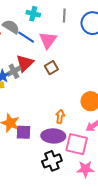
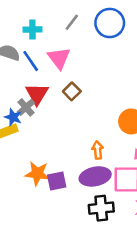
gray line: (64, 15) -> (72, 22), turned 48
blue line: (26, 37) -> (31, 61), turned 36
black cross: (52, 161) -> (101, 208), turned 30

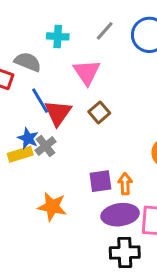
blue line: (31, 61) -> (40, 101), moved
gray cross: (26, 107) -> (45, 146), moved
purple square: (57, 181) -> (100, 181), moved

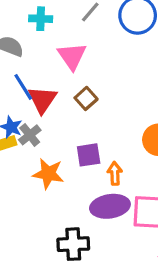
purple square: (100, 181) -> (89, 155), moved
orange star: (52, 207) -> (48, 174), moved
black cross: (125, 252) -> (73, 244), moved

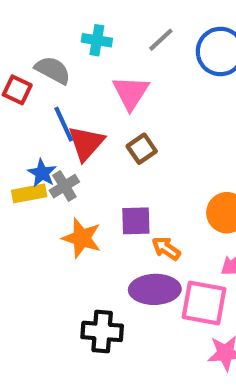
orange arrow: (115, 173) -> (166, 248), turned -60

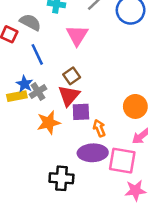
red triangle: (86, 143) -> (69, 96), moved
brown square: (142, 149) -> (72, 76), moved
orange star: (82, 238) -> (49, 123), turned -30
orange arrow: (166, 248) -> (99, 128), turned 35

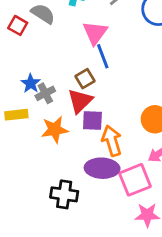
blue line: (37, 54) -> (103, 56), moved
yellow rectangle: (17, 96) -> (16, 115), moved
orange arrow: (99, 128) -> (112, 141), size x1.5
pink square: (122, 161) -> (135, 180), turned -36

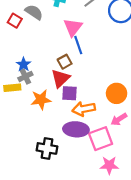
gray cross: (45, 93) -> (25, 76), moved
orange arrow: (112, 141) -> (84, 109), turned -85

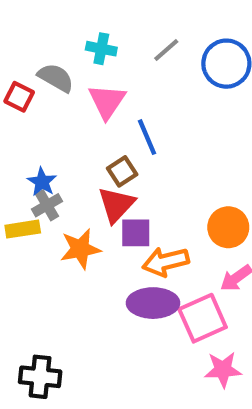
pink triangle: (73, 27) -> (107, 101), moved
black cross: (47, 148) -> (40, 377), moved

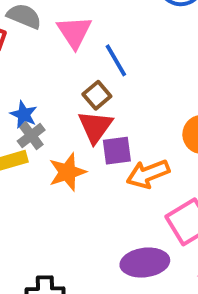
purple ellipse: (153, 303) -> (145, 263), moved

